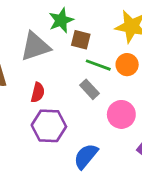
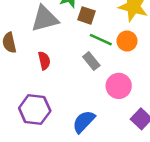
red semicircle: (38, 92) -> (44, 61), turned -30
purple hexagon: (49, 126) -> (35, 110), moved

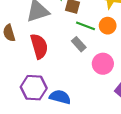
red semicircle: (44, 61) -> (39, 46), size x1.6
blue semicircle: (84, 122) -> (60, 97), moved, turned 65

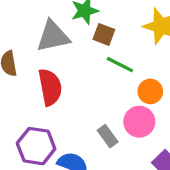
orange circle: (108, 26) -> (150, 91), moved
gray rectangle: (79, 44) -> (108, 136), moved

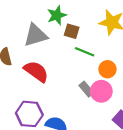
red semicircle: (50, 87) -> (36, 71), turned -40
gray rectangle: (108, 136) -> (86, 89), moved

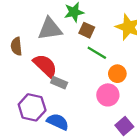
gray rectangle: (86, 89) -> (59, 83), moved, turned -35

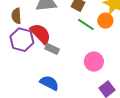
orange circle: (117, 74) -> (105, 21), moved
purple hexagon: (32, 107) -> (22, 40), moved

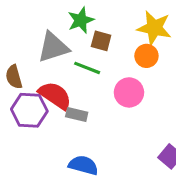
green line: (86, 24) -> (87, 68), moved
pink circle: (94, 62) -> (129, 92), moved

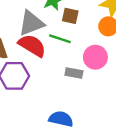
red semicircle: (55, 95) -> (32, 46), moved
gray rectangle: (77, 114) -> (74, 73), moved

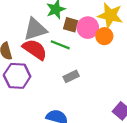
pink circle: (95, 57) -> (88, 28), moved
gray rectangle: (74, 73) -> (71, 76), turned -40

